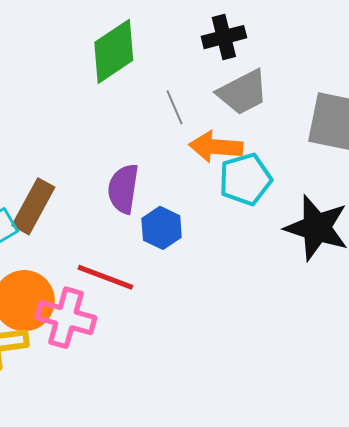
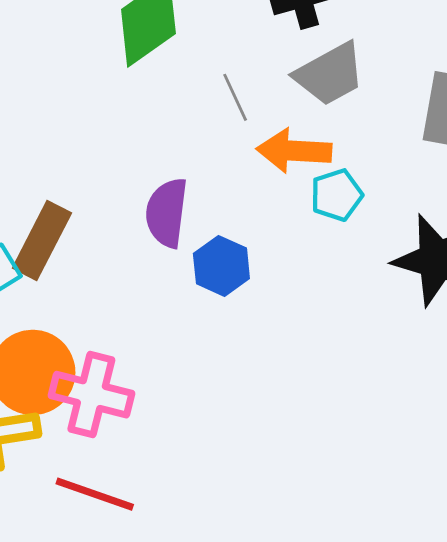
cyan pentagon: (245, 179) -> (336, 195), size x0.7
red line: (105, 277) -> (95, 494), moved

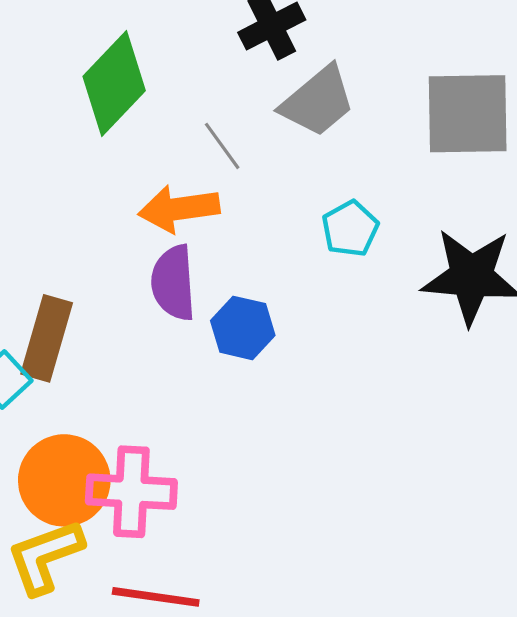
orange arrow: (294, 151) -> (179, 209), moved

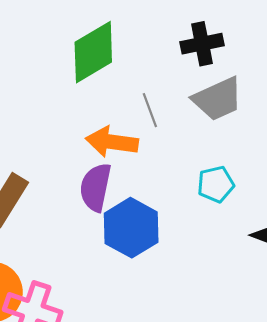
blue hexagon: (243, 328) -> (131, 228), size x1.4

